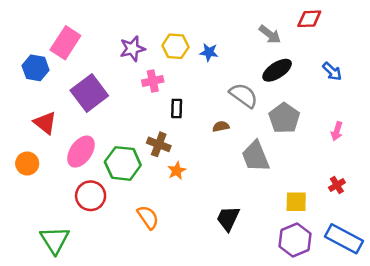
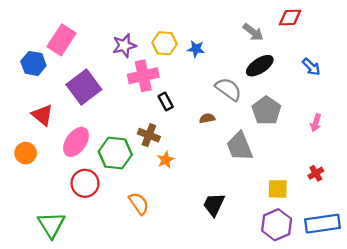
pink cross: (153, 81) -> (143, 76), size x1.5
black rectangle: (177, 108) -> (166, 102), turned -30
blue rectangle: (344, 239) -> (322, 224), turned -36

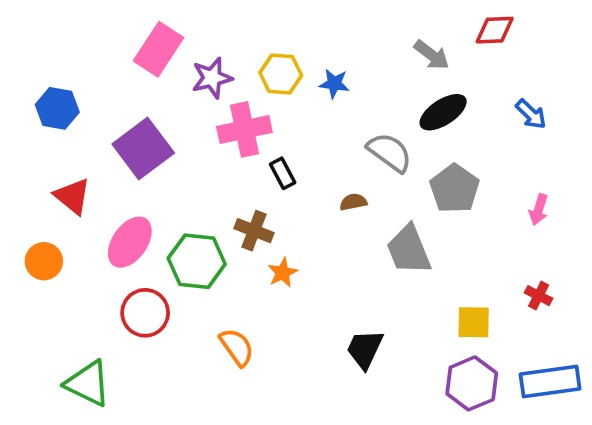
pink rectangle: (61, 40) -> (158, 49), moved
red cross: (316, 173) -> (539, 296), turned -32
green triangle: (51, 225) -> (88, 383), turned -32

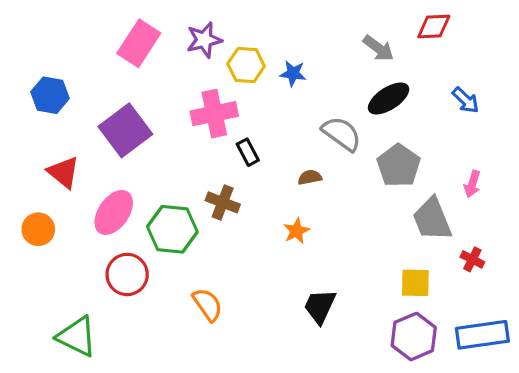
purple star: (212, 78) -> (204, 40), moved
gray trapezoid: (409, 250) -> (432, 219), moved
orange star: (283, 273) -> (296, 231), moved

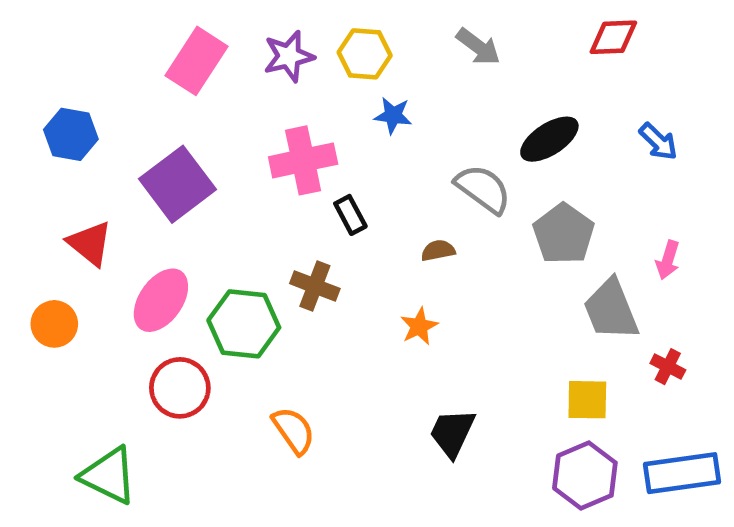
gray arrow: (378, 48) -> (478, 47), moved
yellow hexagon: (246, 65) -> (365, 54), moved
blue star: (293, 73) -> (393, 115), moved

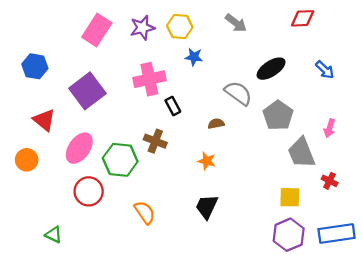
orange star: (419, 326) -> (207, 161), turned -30
black trapezoid: (452, 433) -> (207, 207), moved
green triangle: (109, 476) -> (54, 235), size x0.6

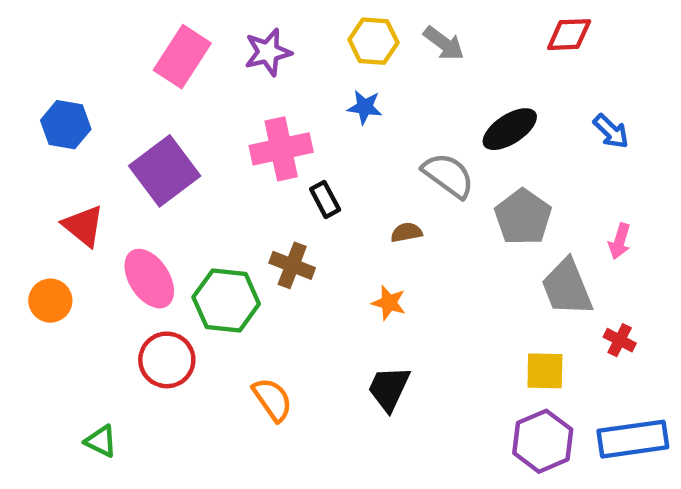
yellow hexagon: (180, 27) -> (373, 41), moved
pink ellipse: (79, 148) -> (149, 279), turned -68

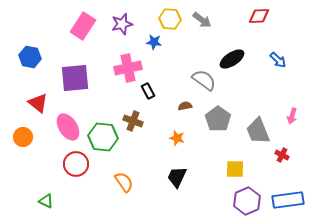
blue star: (365, 107) -> (154, 42), moved
purple square: (165, 171) -> (75, 78), turned 32
gray pentagon: (523, 217) -> (218, 119), moved
pink arrow: (620, 241) -> (292, 116), moved
yellow square: (545, 371) -> (235, 169), moved

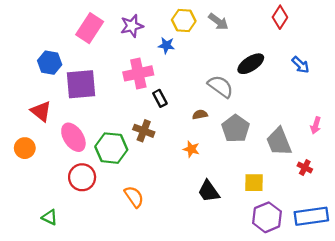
red diamond: (259, 16) -> (280, 17), turned -55
blue hexagon: (30, 57) -> (50, 63), moved
black trapezoid: (177, 177) -> (209, 191), moved, turned -60

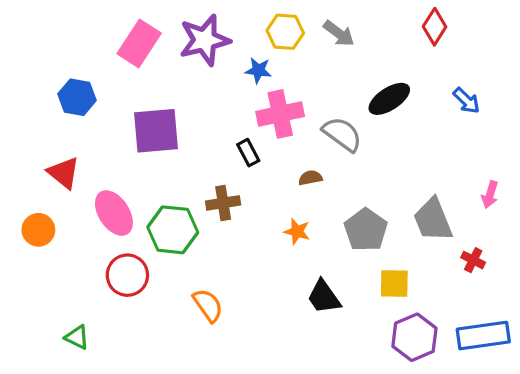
purple star: (132, 26) -> (205, 40), size x1.4
pink cross: (138, 73) -> (280, 114), moved
purple square: (81, 84) -> (156, 131), moved
gray pentagon: (236, 129) -> (366, 230), moved
brown cross: (144, 131) -> (223, 203), turned -30

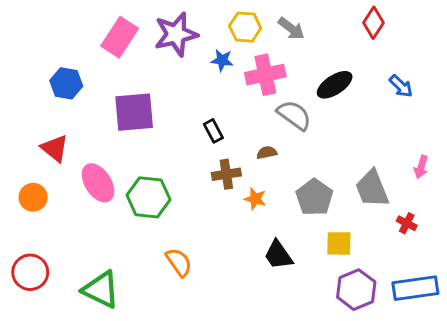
pink cross: (280, 114) -> (265, 75), moved
brown cross: (223, 203) -> (226, 174), moved
red circle: (127, 275) -> (30, 272), moved
green triangle: (77, 337) -> (101, 290), moved, size x1.8

